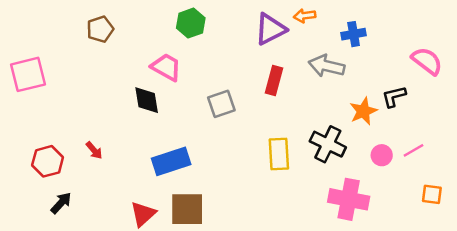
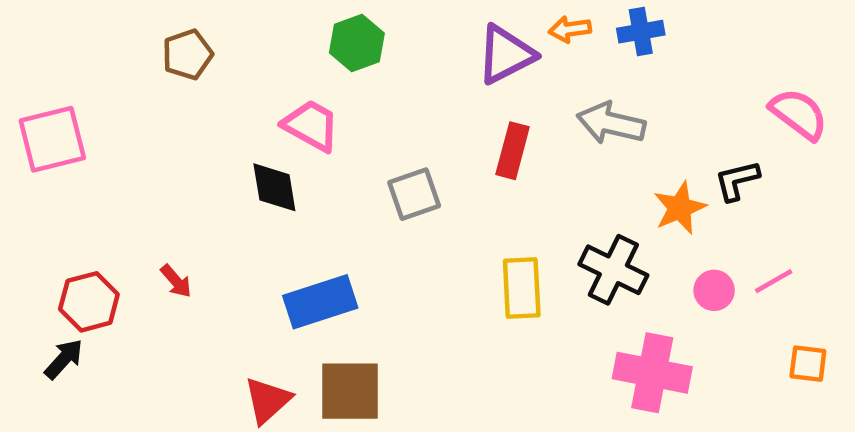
blue cross: (354, 34) -> (641, 32), moved
black arrow: (61, 203) -> (64, 359), moved

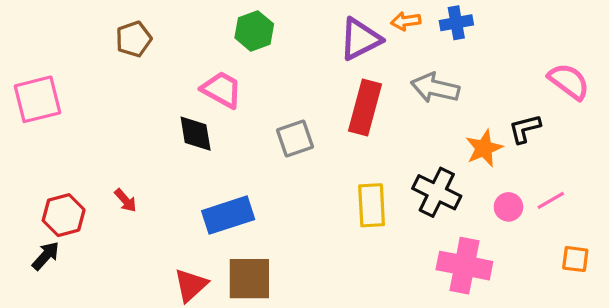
red rectangle: (513, 151) -> (365, 107), size x1.4

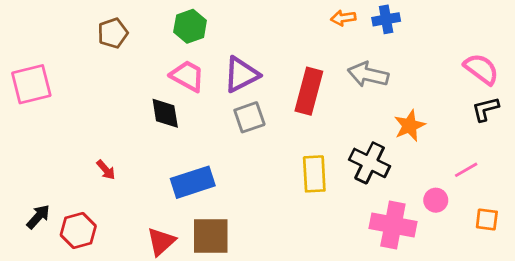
green hexagon: (254, 31) -> (190, 26), moved
purple triangle: (360, 39) -> (241, 75), moved
black L-shape: (525, 129) -> (485, 109), moved
pink circle: (508, 207) -> (436, 200), moved
red hexagon: (64, 215) -> (78, 231), moved

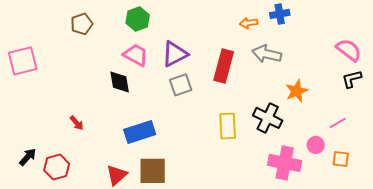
orange arrow: (343, 18) -> (249, 23), moved
orange square: (487, 219) -> (341, 159), moved

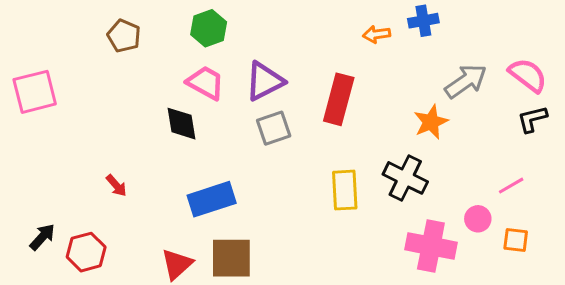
brown pentagon: (82, 24) -> (124, 36), turned -30
gray arrow: (267, 54) -> (466, 81), moved, turned 132
orange star: (297, 91) -> (431, 122), moved

